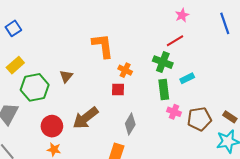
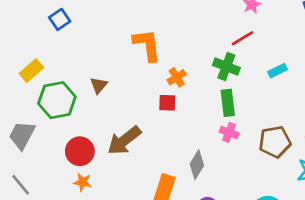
blue square: (13, 28) -> (60, 19), moved
orange cross: (125, 70) -> (177, 77), turned 32
cyan rectangle: (187, 78) -> (277, 71), moved
pink cross: (174, 112) -> (229, 132), moved
gray diamond: (130, 124) -> (197, 165), moved

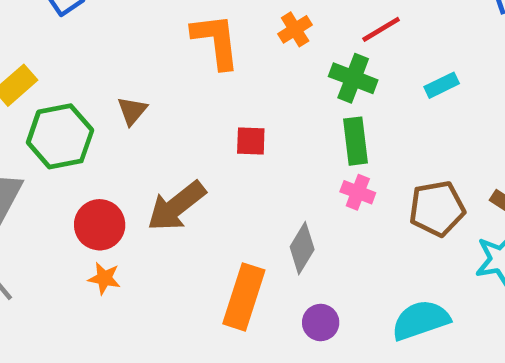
orange cross: (177, 77) -> (295, 29), moved

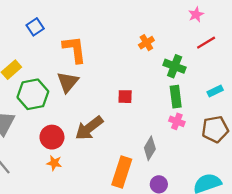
red line: (381, 29) -> (206, 43), moved
orange L-shape: (216, 41) -> (74, 49), moved
cyan rectangle: (442, 85) -> (215, 91), moved
brown triangle: (132, 111) -> (68, 82), size x1.5

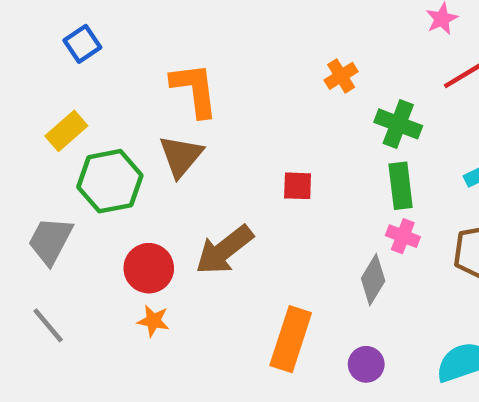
blue square: (35, 27) -> (82, 44), moved
gray diamond: (150, 148) -> (373, 280), moved

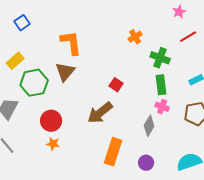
red square: (298, 186) -> (116, 85), turned 32
brown arrow: (224, 250) -> (100, 113), moved

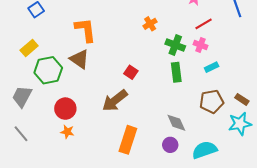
brown triangle: (65, 72) -> (79, 59), turned -35
pink cross: (162, 107) -> (200, 45), moved
gray diamond: (149, 126) -> (176, 123), moved, turned -55
purple circle: (146, 163) -> (170, 145), moved

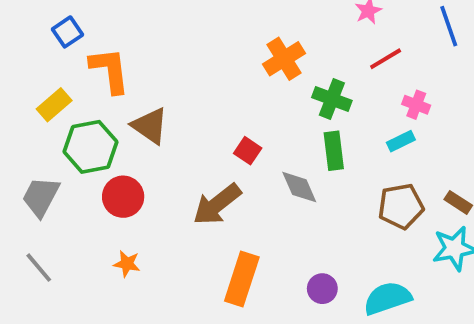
orange cross: (150, 24) -> (284, 59), size x1.5
orange L-shape: (86, 30) -> (110, 70), moved
pink cross: (200, 45) -> (416, 105), moved
red circle: (65, 109) -> (123, 197), moved
gray diamond: (176, 123) -> (299, 187), moved

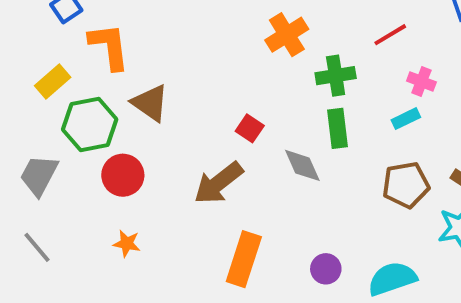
green cross: (332, 99) -> (336, 76), turned -30

